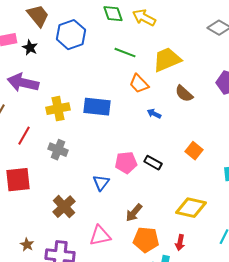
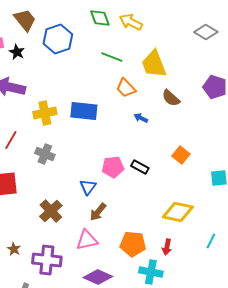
yellow trapezoid: (167, 60) -> (154, 64), turned -88
brown arrow: (134, 213) -> (98, 212), moved

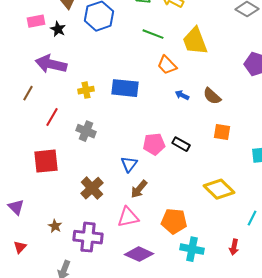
brown semicircle: (171, 98) -> (212, 96), moved
yellow cross: (45, 113) -> (86, 90), size x0.7
orange square: (181, 155) -> (222, 132), turned -30
yellow diamond: (178, 212) -> (219, 189), turned 32
red arrow: (167, 247) -> (234, 247), moved

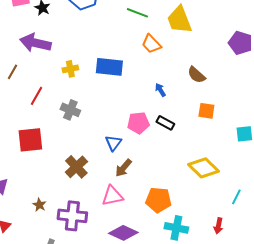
blue arrow: (182, 95) -> (160, 90), moved, turned 32

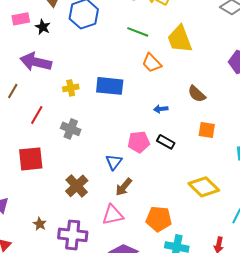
blue arrow: (160, 90) -> (161, 109), turned -64

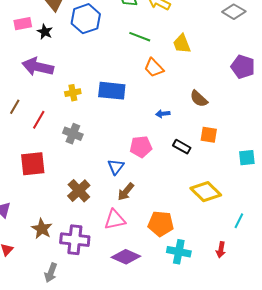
yellow trapezoid: (180, 39) -> (182, 44), size x0.7
brown line: (13, 91) -> (15, 107), moved
black rectangle: (166, 142) -> (182, 147), moved
brown star: (40, 224) -> (42, 229), size x1.5

